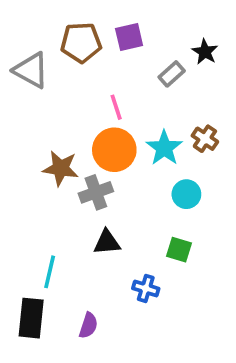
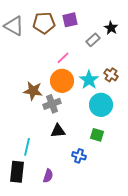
gray triangle: (31, 70) -> (14, 26), moved
pink line: (116, 107) -> (63, 58), turned 64
cyan circle: (186, 194) -> (101, 105), size x1.5

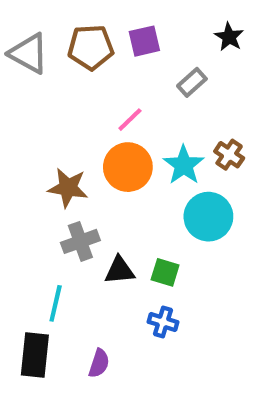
black star: (111, 28) -> (229, 37), moved
gray cross: (52, 104) -> (80, 241), moved
green square: (97, 135) -> (165, 272), moved

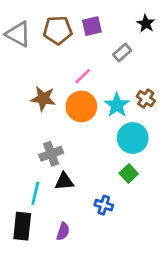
brown star: (68, 188) -> (43, 99), moved
black triangle: (120, 270) -> (64, 181), moved
green square: (165, 272) -> (129, 174), moved, turned 30

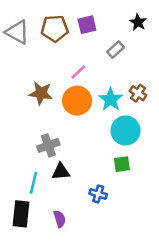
green square: (129, 174) -> (122, 164), turned 35
purple semicircle: (63, 231) -> (60, 219), turned -35

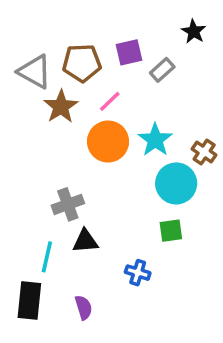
purple square: (87, 25) -> (129, 52), moved
brown pentagon: (55, 28) -> (82, 63), moved
gray triangle: (17, 32) -> (35, 72), moved
brown star: (41, 93) -> (61, 107), moved, turned 30
brown cross: (138, 93) -> (204, 152), moved

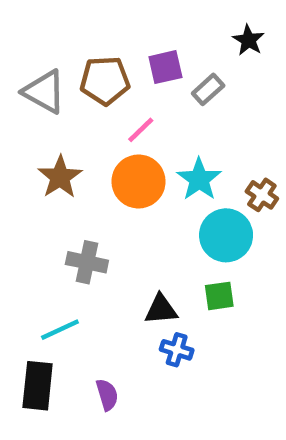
brown star: (61, 107) -> (60, 177), moved
gray cross: (68, 204) -> (87, 262), turned 32
black triangle: (85, 241) -> (161, 309), moved
cyan line: (47, 257) -> (60, 330), turned 52

